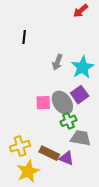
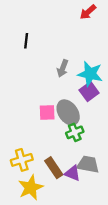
cyan star: (83, 67) -> (90, 74), turned -30
purple square: (80, 95) -> (89, 92), moved
gray trapezoid: (81, 138) -> (88, 164), moved
brown rectangle: (49, 153) -> (54, 168), turned 30

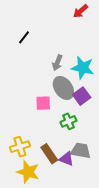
black line: (26, 41) -> (24, 37), turned 32
purple square: (89, 92) -> (82, 96), moved
gray ellipse: (68, 112) -> (63, 88), moved
yellow star: (31, 188) -> (28, 172), turned -30

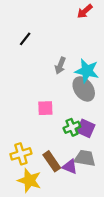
gray ellipse: (63, 88) -> (84, 89), moved
purple square: (82, 96) -> (86, 128), moved, turned -30

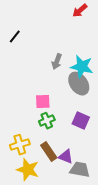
black line: (25, 39) -> (15, 37), moved
green cross: (72, 127) -> (47, 121), moved
gray trapezoid: (85, 158) -> (80, 170), moved

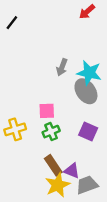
black line: (15, 37) -> (12, 23), moved
yellow cross: (20, 145) -> (15, 129), moved
yellow star: (28, 170) -> (58, 185), moved, turned 30
gray trapezoid: (80, 170) -> (87, 185), turned -30

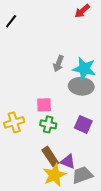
gray ellipse: (86, 91) -> (81, 86), turned -50
green cross: (51, 132) -> (48, 124), turned 35

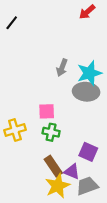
cyan star: (84, 69) -> (89, 73), turned -30
purple square: (83, 124) -> (88, 152), moved

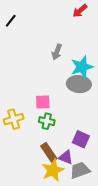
gray arrow: (62, 68) -> (57, 52), moved

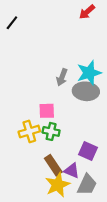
gray arrow: (57, 52) -> (62, 77), moved
yellow cross: (14, 119) -> (29, 131), moved
gray trapezoid: (80, 170) -> (87, 185), turned 135

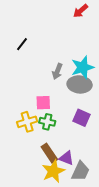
black line: (12, 23) -> (22, 44), moved
purple square: (88, 151) -> (82, 118), moved

